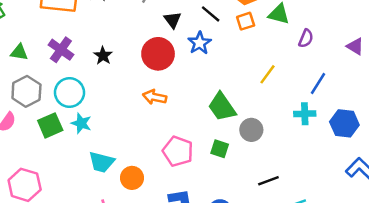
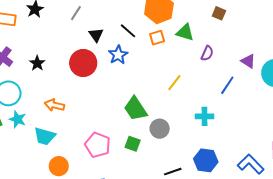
blue line: (318, 84) -> (227, 85), moved
orange arrow: (155, 97) -> (54, 105), moved
blue hexagon: (344, 123) -> (206, 160), moved
cyan trapezoid: (102, 162) -> (45, 136), moved

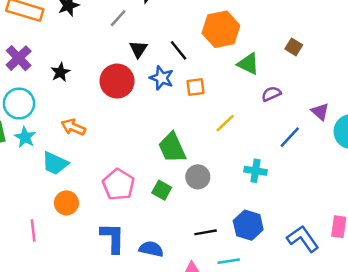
orange square: (157, 38) -> (195, 87), moved
purple semicircle: (207, 53) -> (271, 94), turned -147
blue star: (118, 55) -> (162, 78), turned -30

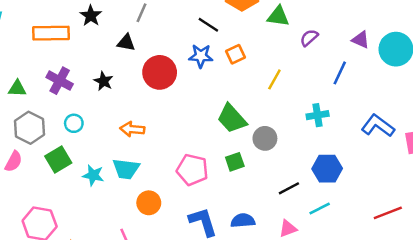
black triangle: (138, 49) -> (126, 43), moved, turned -36
cyan circle: (19, 103) -> (74, 123), size x0.6
cyan star: (25, 137) -> (93, 175), moved
green square: (162, 190) -> (235, 162), turned -30
blue L-shape: (303, 239) -> (378, 126), moved

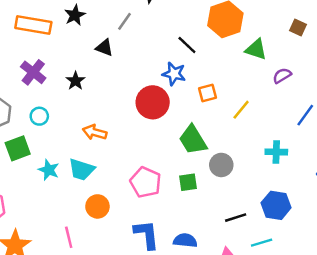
orange square: (235, 54) -> (208, 93), moved
red circle: (160, 72) -> (153, 102), moved

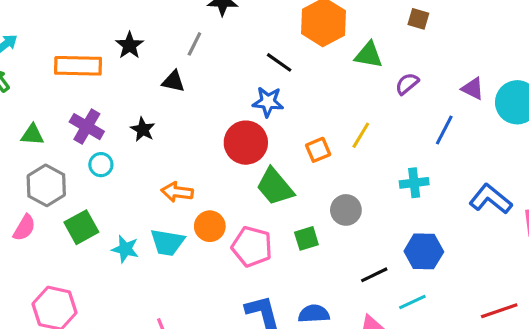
orange square: (208, 93) -> (318, 150), moved
cyan circle: (39, 116) -> (101, 165), moved
green trapezoid: (193, 140) -> (275, 187), moved
orange circle: (97, 206) -> (210, 226), moved

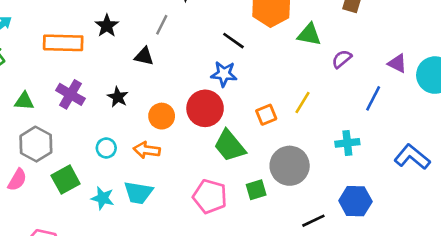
cyan circle: (101, 165) -> (106, 148), moved
gray circle: (346, 210) -> (290, 166), size x1.5
orange circle: (210, 226) -> (162, 116), moved

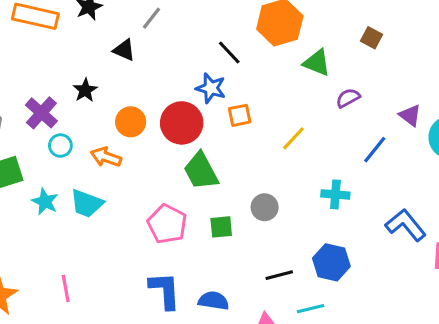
purple cross: (70, 94) -> (41, 113), moved
orange square: (266, 115) -> (240, 115), moved
gray circle: (290, 166) -> (265, 207), size x0.6

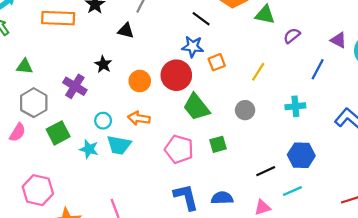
cyan circle: (60, 146) -> (103, 121), moved
orange arrow: (106, 157) -> (139, 118), moved
gray circle: (265, 207) -> (245, 110), moved

